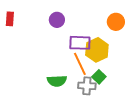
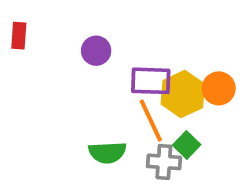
purple circle: (57, 20) -> (96, 51), moved
orange circle: (116, 22) -> (219, 88), moved

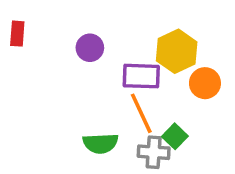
yellow hexagon: (183, 94) -> (177, 51), moved

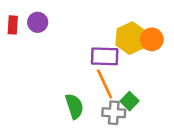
purple circle: (90, 48) -> (38, 22), moved
orange circle: (205, 83) -> (152, 39), moved
green semicircle: (101, 143) -> (74, 106), turned -105

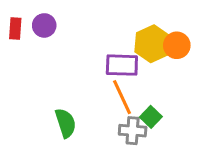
green semicircle: (74, 106) -> (66, 123), moved

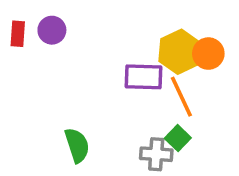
orange line: (122, 97) -> (181, 97), moved

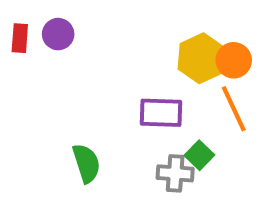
purple rectangle: (144, 77) -> (161, 113), moved
orange line: (181, 97) -> (234, 109), moved

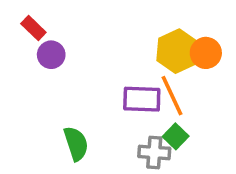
purple circle: (58, 34) -> (51, 55), moved
red rectangle: (20, 38) -> (33, 28), moved, turned -50
orange line: (234, 109) -> (172, 96), moved

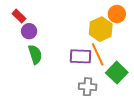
orange circle: (206, 53) -> (117, 14), moved
green square: (176, 136) -> (117, 73), moved, size x1.5
green semicircle: (76, 144) -> (35, 54), moved

